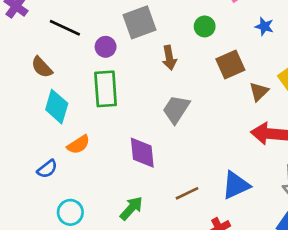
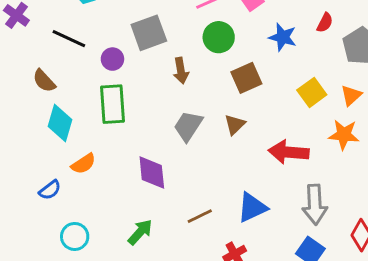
green circle: (205, 26) -> (219, 37), size x1.4
blue star: (264, 26) -> (283, 37), size x1.4
brown triangle: (259, 92) -> (235, 124), moved

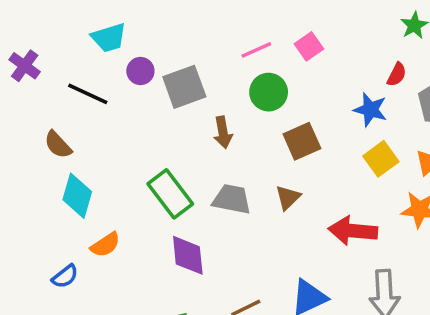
blue star: (283, 37) -> (370, 110), moved
purple circle: (112, 59) -> (140, 71), moved
green rectangle: (112, 104) -> (170, 194), moved, turned -33
gray trapezoid: (188, 126) -> (232, 199), turned 68

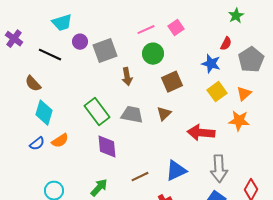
blue semicircle: (65, 276) -> (37, 144), moved

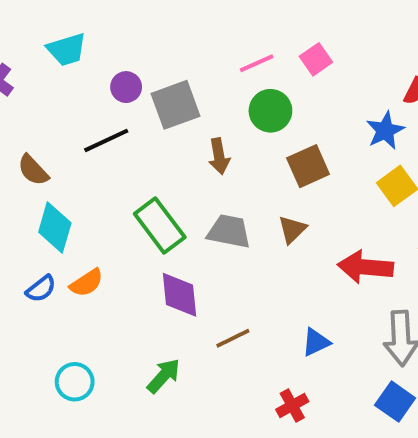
cyan trapezoid: (62, 23) -> (67, 49), moved
black line: (50, 55) -> (106, 140), moved, turned -50
blue star: (211, 64) -> (385, 131), turned 30
blue triangle: (176, 171) -> (316, 342), size x0.7
brown line: (140, 177) -> (233, 338), moved

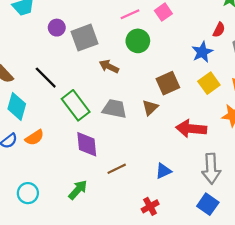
black line: (106, 140) -> (46, 78), moved, turned 70
brown arrow: (219, 156) -> (109, 66), turned 126
brown square: (308, 166) -> (168, 83), moved

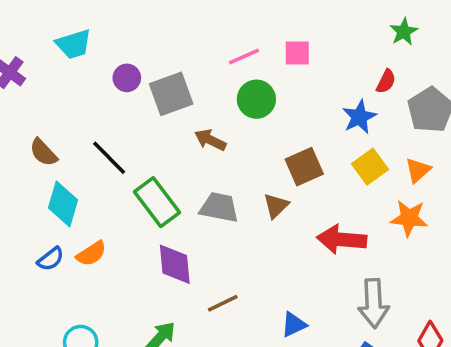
pink square: (163, 12) -> (297, 53), turned 35
blue triangle: (163, 171) -> (294, 325), moved

